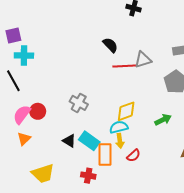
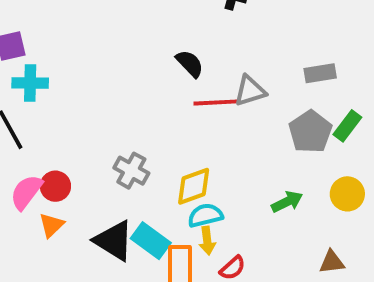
yellow diamond: (126, 111) -> (194, 186), moved
orange triangle: (24, 139) -> (52, 225), moved
black triangle: (69, 141) -> (114, 241), size x1.6

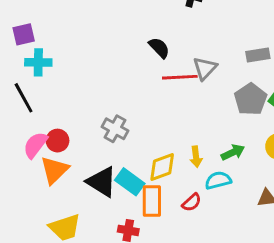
gray triangle: (250, 91) -> (205, 68), turned -30
yellow diamond: (194, 186) -> (162, 167), moved
cyan semicircle: (205, 215) -> (218, 180), moved
orange triangle: (52, 225) -> (55, 170), size x1.5
yellow arrow: (207, 241) -> (196, 157), moved

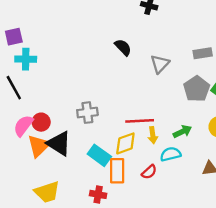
red line: (180, 77) -> (140, 121), moved
gray cross: (115, 129) -> (87, 113), turned -36
black triangle: (102, 182) -> (59, 143), moved

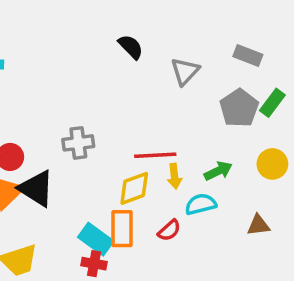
gray rectangle: (203, 53) -> (248, 56), turned 30
cyan rectangle: (99, 155) -> (96, 239), moved

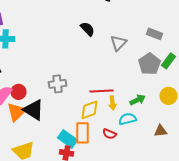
red semicircle: (169, 230) -> (110, 134), turned 64

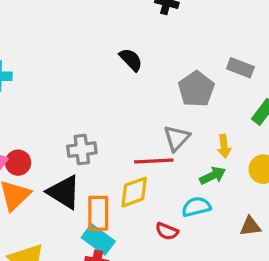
gray triangle: (118, 43) -> (177, 138), moved
gray pentagon: (150, 64) -> (196, 89), moved
yellow arrow: (112, 103) -> (224, 146), moved
black triangle: (34, 110) -> (64, 192), moved
orange rectangle: (82, 133) -> (98, 213), moved

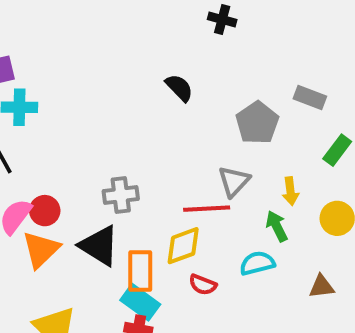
green arrow: (213, 176) -> (277, 226), turned -90
red semicircle: (167, 231) -> (203, 285), moved

